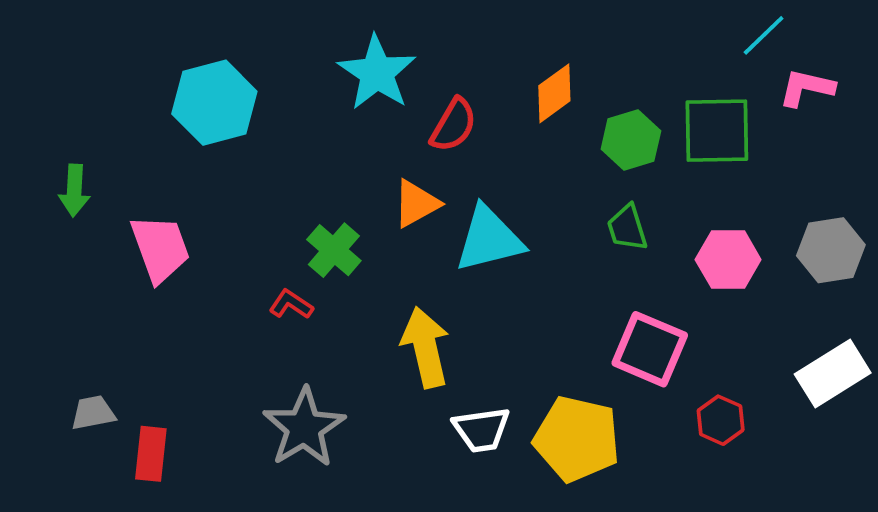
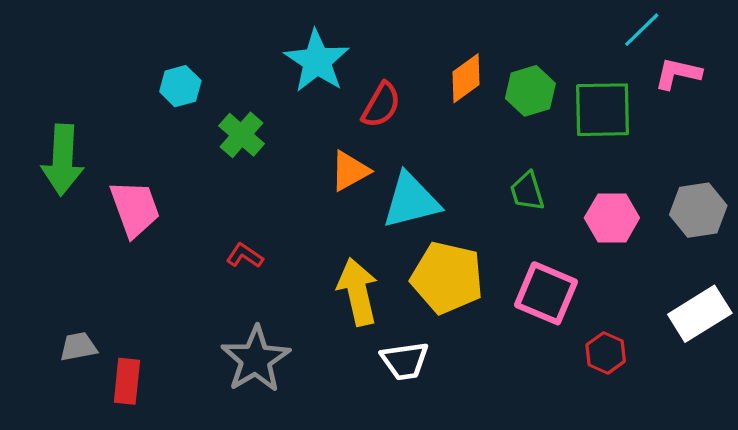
cyan hexagon: (214, 103) -> (180, 86), size x0.6
green hexagon: (631, 140) -> (530, 91), moved
green arrow: (74, 190) -> (63, 160), size x1.6
green cross: (334, 250) -> (242, 135), moved
yellow pentagon: (577, 439) -> (447, 278), moved

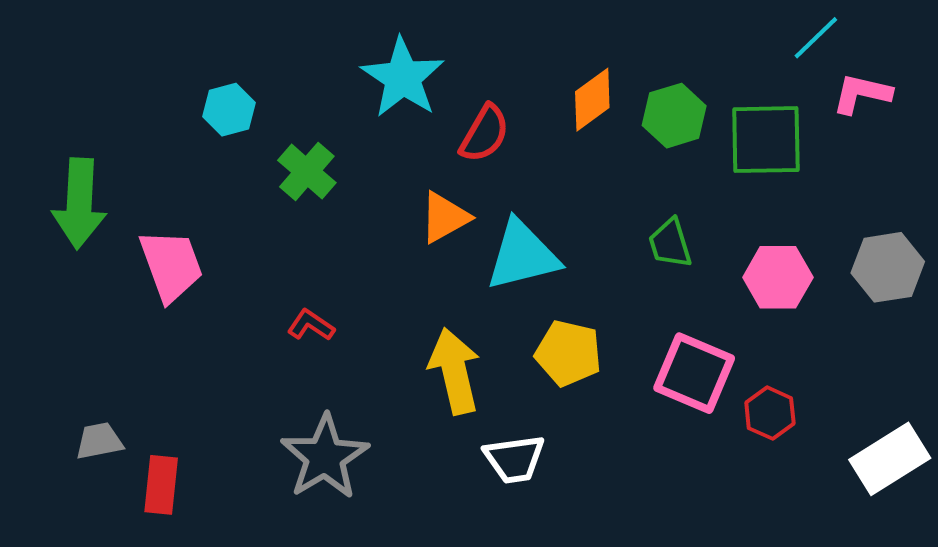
yellow pentagon: (447, 278) -> (568, 353), size x0.7
white rectangle: (700, 314) -> (890, 459), moved
red hexagon: (606, 353) -> (770, 413), moved

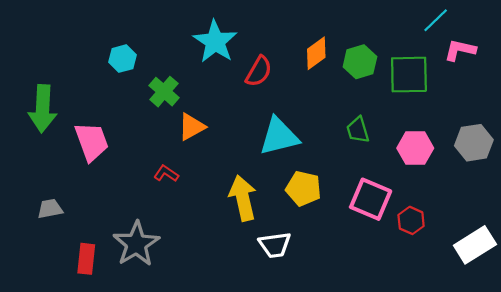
orange triangle: (445, 217) -> (192, 127), moved
gray trapezoid: (99, 441) -> (50, 209), moved
gray star: (325, 457) -> (136, 244), moved

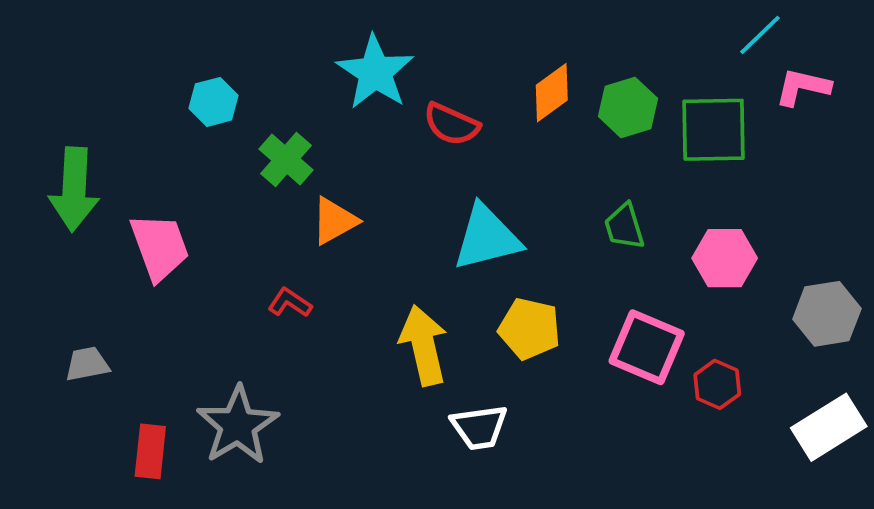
red semicircle: (259, 71) -> (451, 124), turned 84
gray hexagon: (474, 143) -> (827, 314), moved

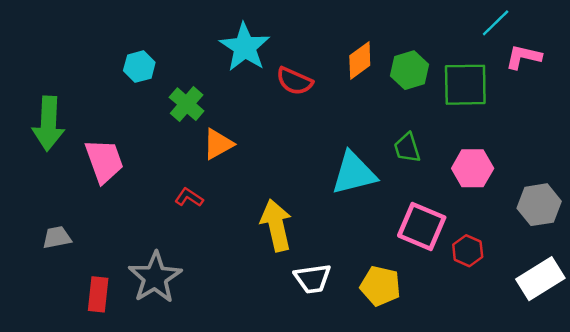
cyan triangle: (487, 238) -> (354, 173), moved
yellow pentagon: (530, 329) -> (380, 286), moved

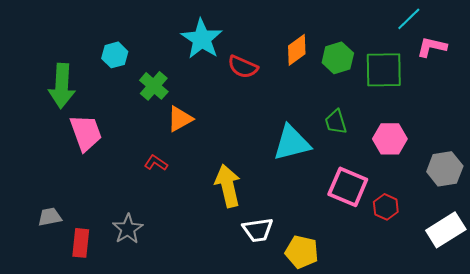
green arrow: (48, 123) -> (62, 86), moved
gray trapezoid: (57, 237) -> (50, 217), moved
gray star: (155, 277) -> (128, 229), size x0.7
yellow pentagon: (380, 286) -> (302, 252), moved

